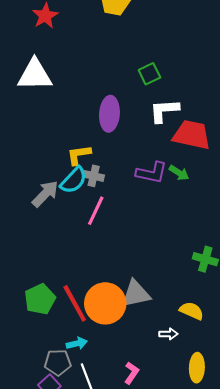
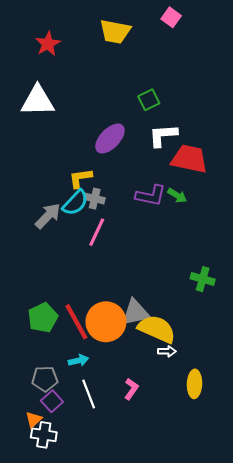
purple ellipse: (109, 114) -> (110, 138), turned 40
yellow semicircle: (192, 311) -> (157, 329), moved, size x1.6
gray pentagon: (58, 362) -> (45, 379), moved

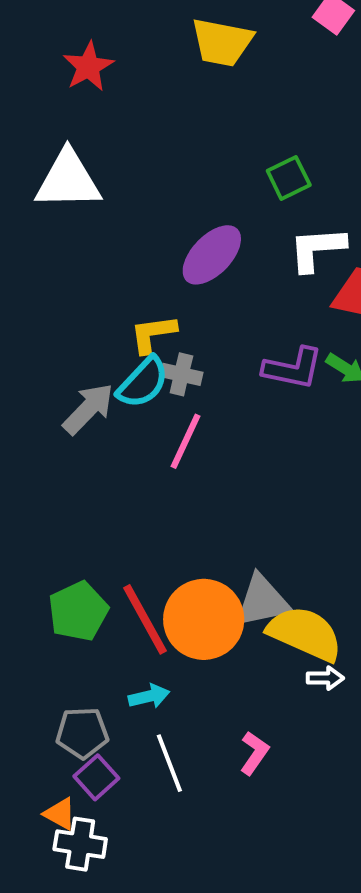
orange triangle: (34, 420) -> (60, 814), turned -48

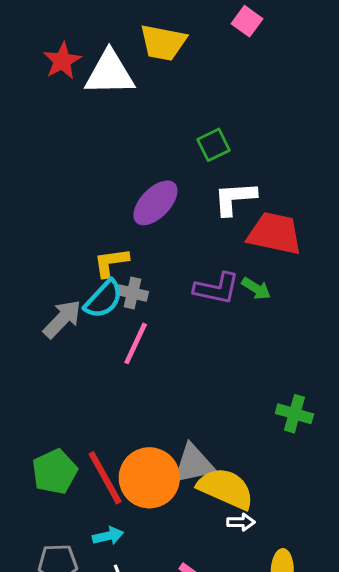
white triangle: (68, 180) -> (110, 73), moved

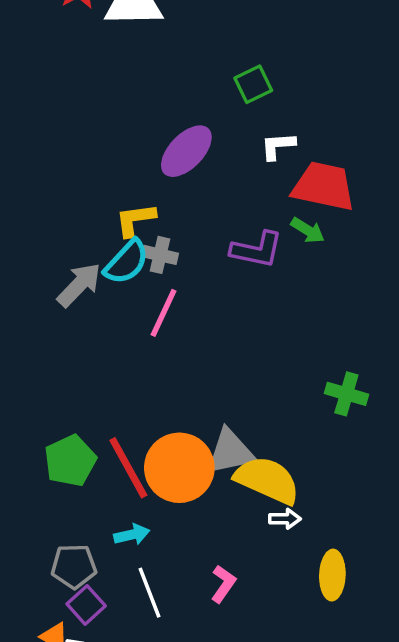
white L-shape: (235, 198) -> (278, 146), size x0.7
green arrow: (256, 288) -> (308, 230), moved

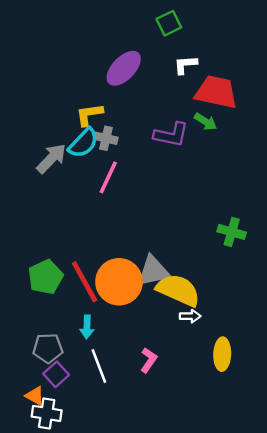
cyan arrow: (132, 535) -> (87, 327), turned 105

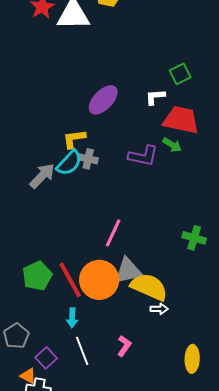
green square: (169, 23) -> (180, 74), moved
pink line: (108, 177) -> (113, 233), moved
gray pentagon: (48, 348) -> (16, 336), moved, turned -30
yellow ellipse: (222, 354) -> (192, 359), moved

